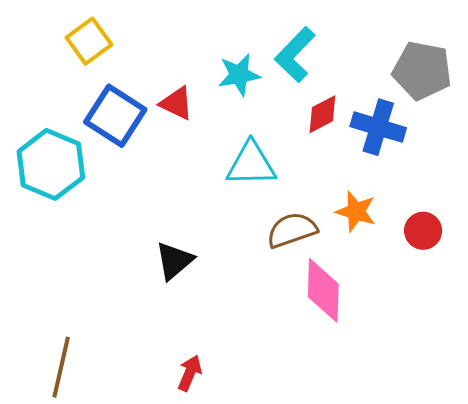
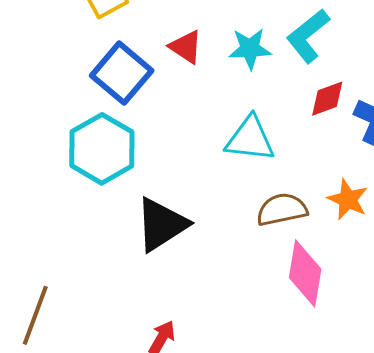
red triangle: (177, 103) -> (186, 47), moved
cyan hexagon: (51, 164) -> (102, 149), moved
black triangle: (174, 261) -> (161, 224), size x1.4

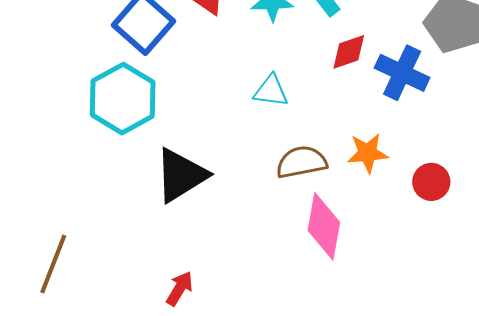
cyan triangle: (250, 139) -> (271, 91), size x0.7
orange star: (348, 199) -> (368, 153), turned -30

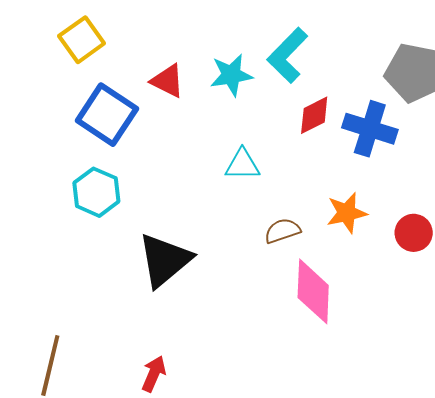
cyan hexagon: (123, 99) -> (96, 192), size x0.7
brown semicircle: (302, 162) -> (282, 231), size x0.7
red arrow: (180, 289) -> (154, 374), moved

